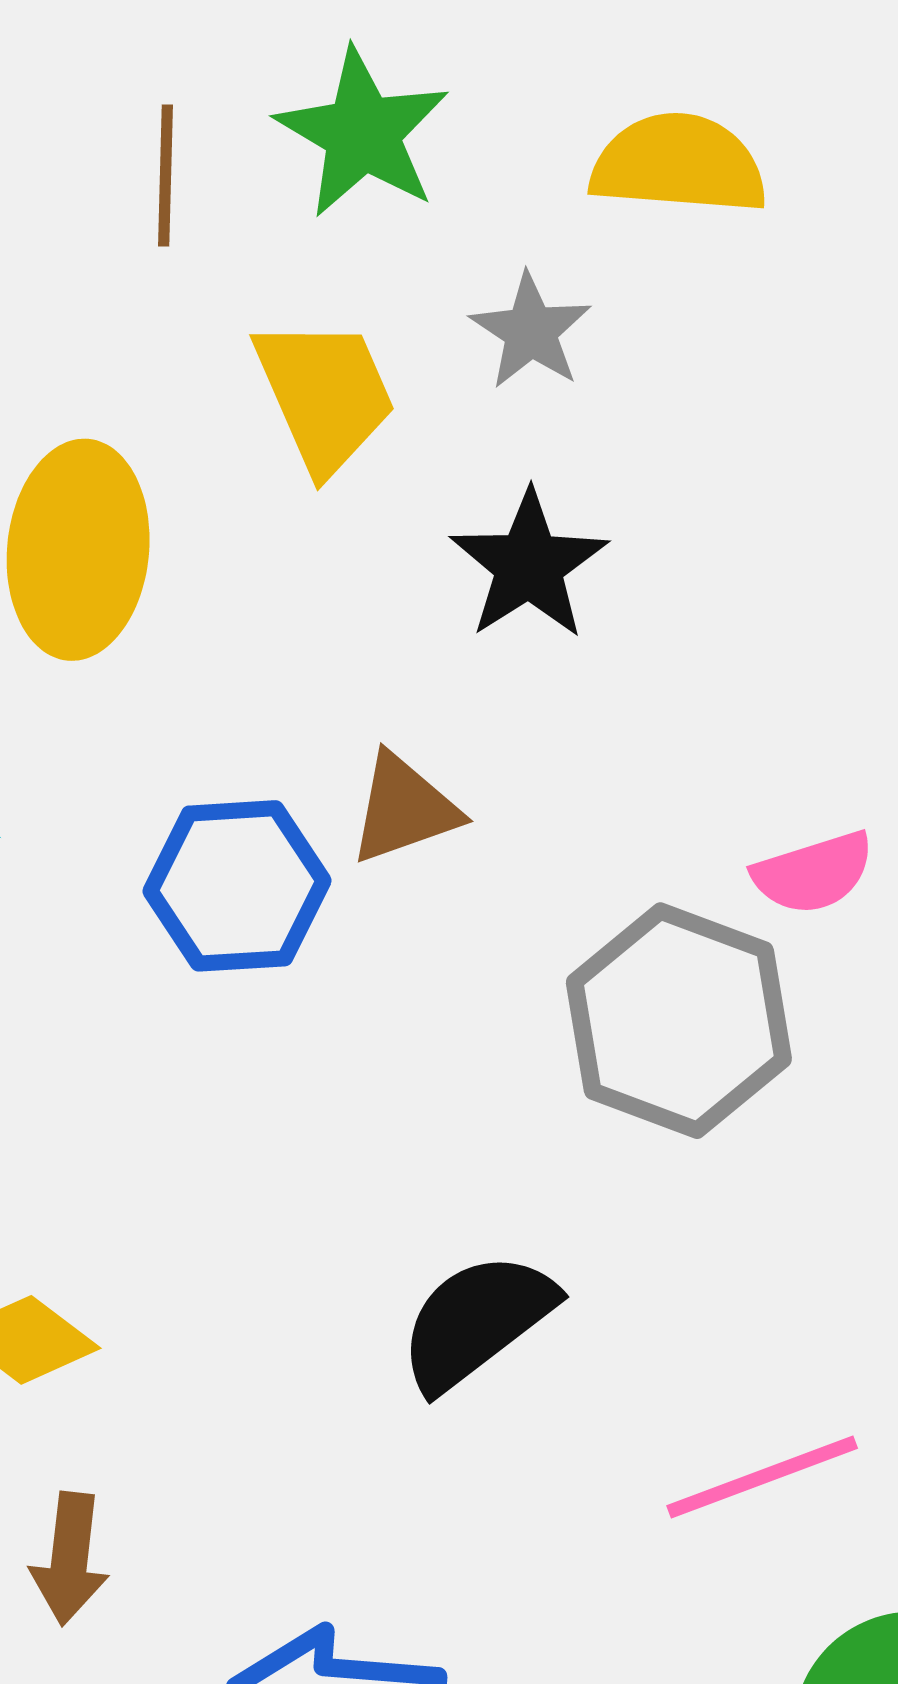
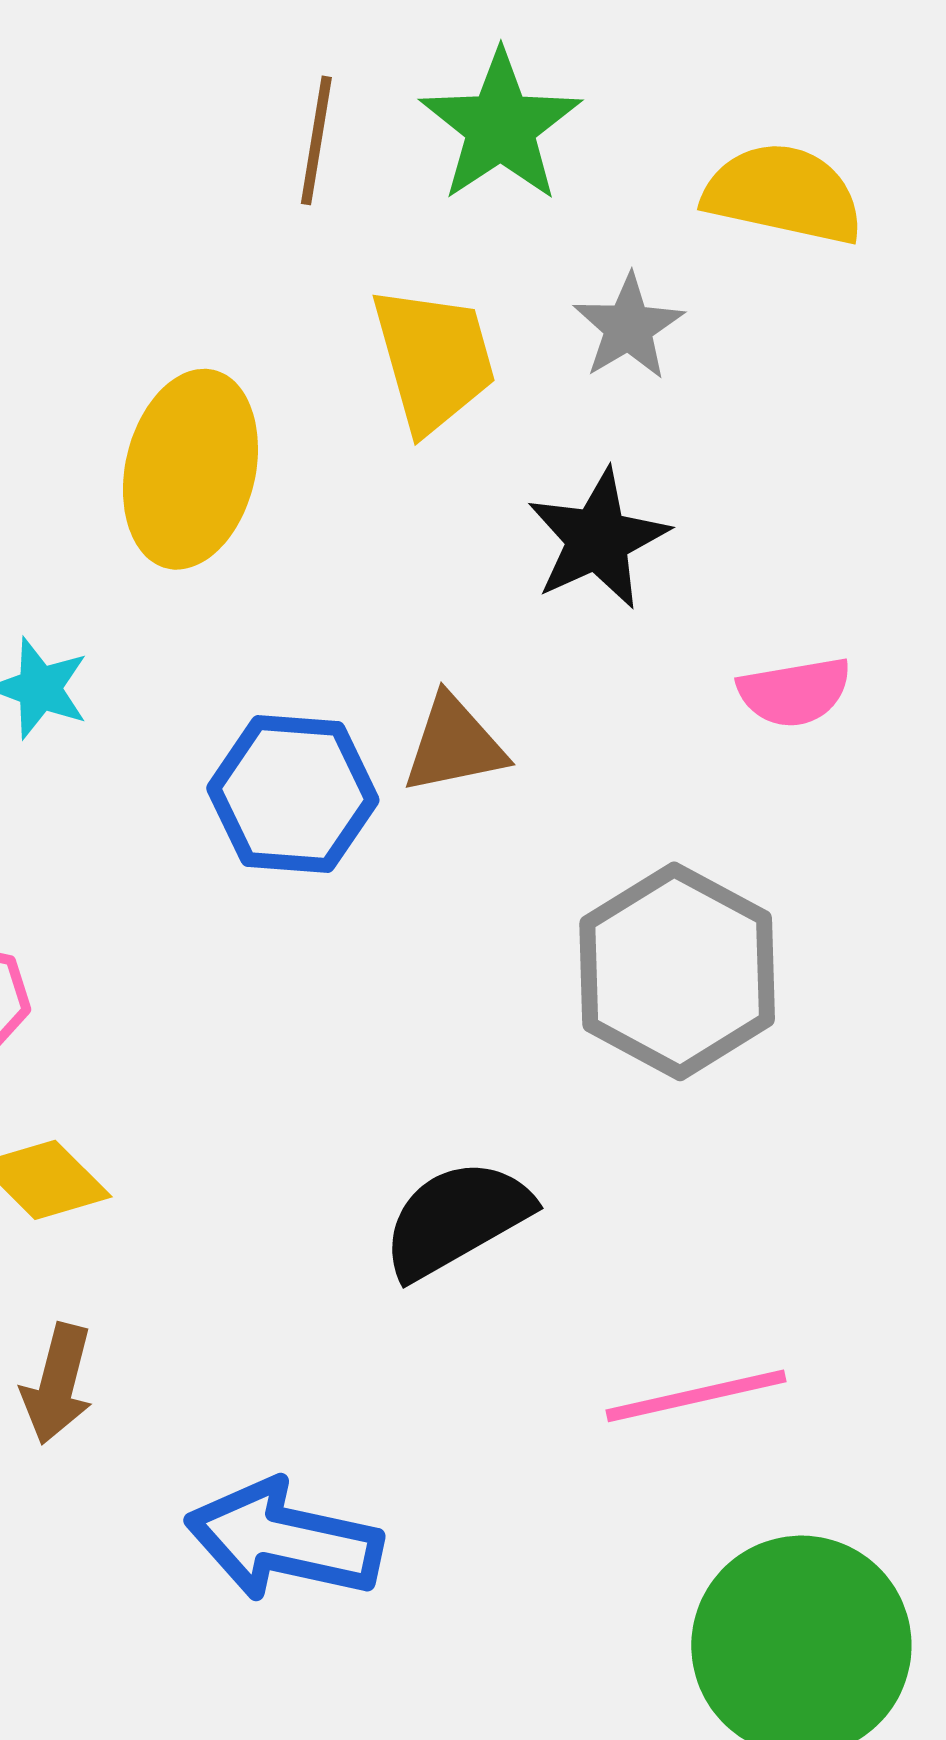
pink semicircle: (813, 873) -> (794, 692), moved

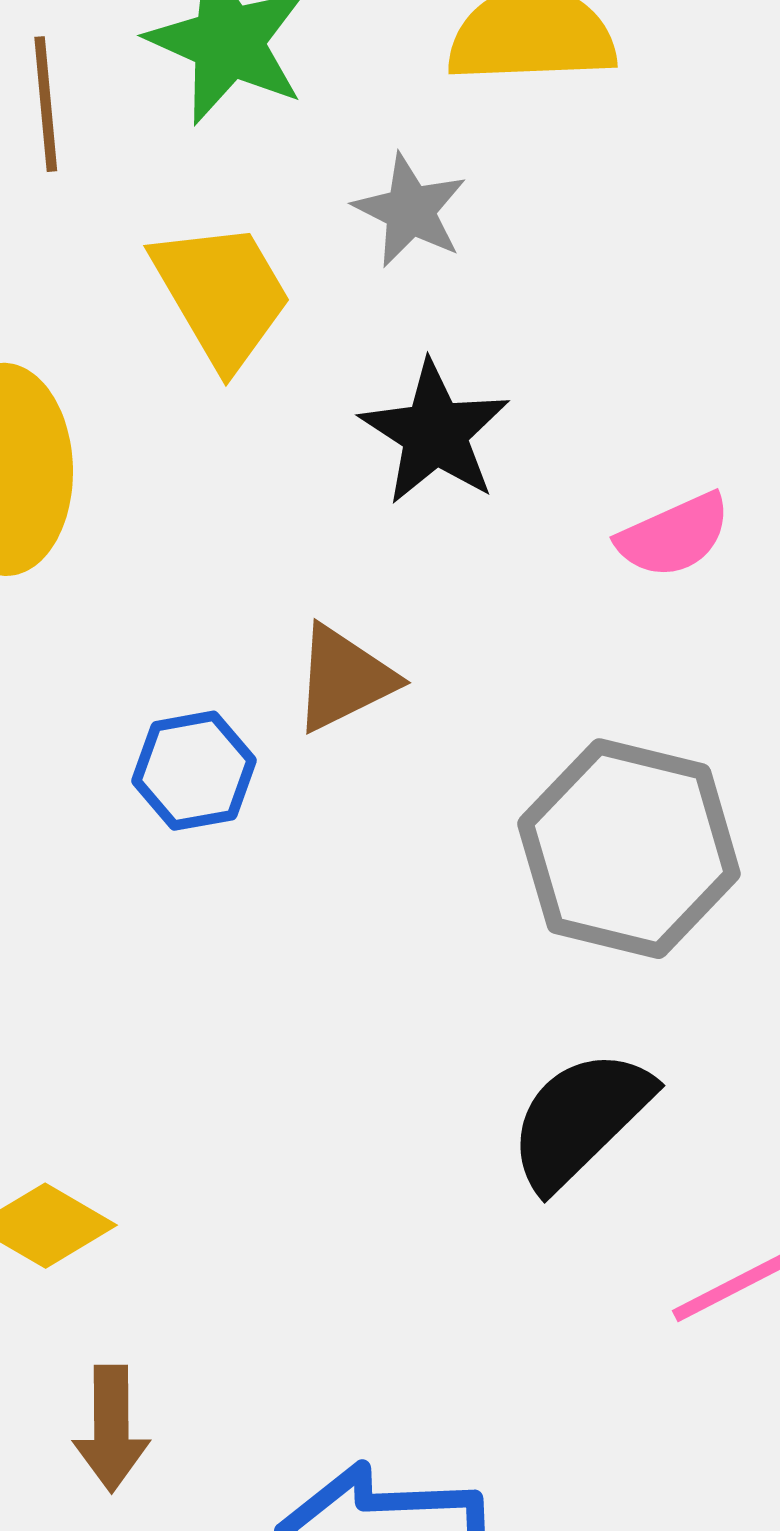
blue hexagon: (293, 794) -> (194, 771), size x0.7
black semicircle: (456, 1219) -> (580, 1119), moved

